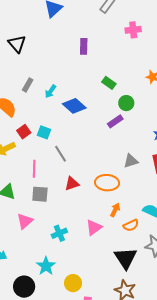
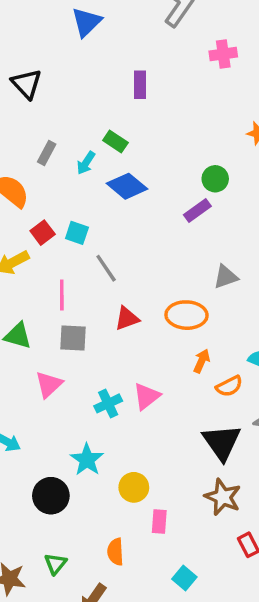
green rectangle: (109, 83) -> (115, 141), moved
pink triangle: (94, 227) -> (147, 396), moved

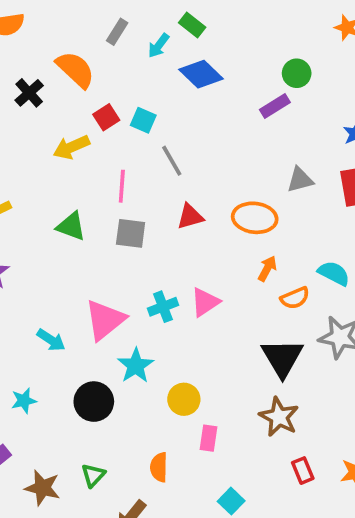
pink triangle: (49, 384) -> (105, 320), moved, size x1.4

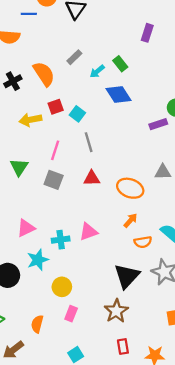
green triangle: (71, 226) -> (19, 167), turned 30
cyan cross: (163, 307) -> (61, 240), moved
pink triangle: (105, 320) -> (26, 228), size x0.7

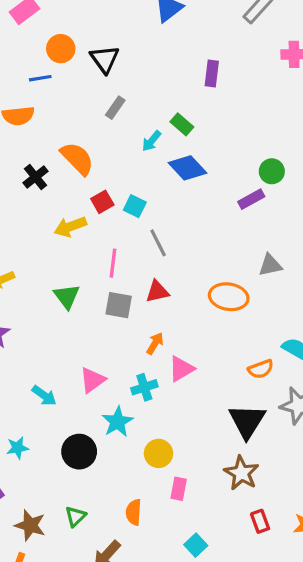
gray rectangle: (74, 57) -> (115, 108), moved
red triangle: (92, 178) -> (157, 292), moved
orange arrow: (130, 220) -> (155, 343), moved

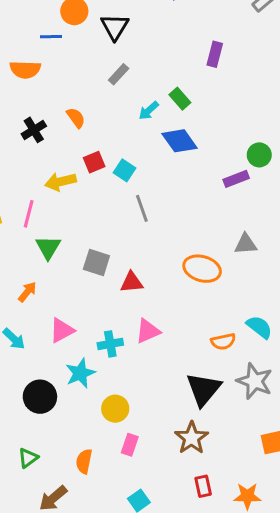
orange semicircle: (77, 158) -> (76, 118), size x0.6
pink line: (113, 263) -> (29, 214), moved
red triangle: (157, 292) -> (132, 282), moved
orange arrow: (155, 343) -> (27, 292), moved

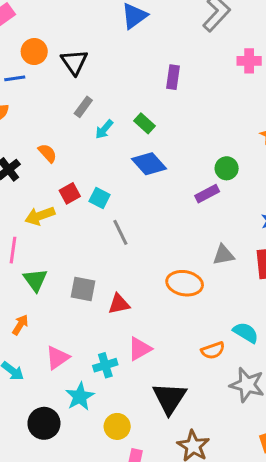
cyan arrow: (149, 111) -> (104, 129), moved
black triangle: (204, 389) -> (169, 398), moved

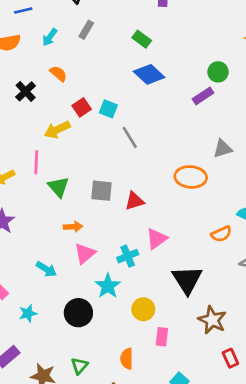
cyan arrow: (104, 129) -> (50, 37), moved
orange arrow: (20, 325) -> (73, 227), moved, turned 60

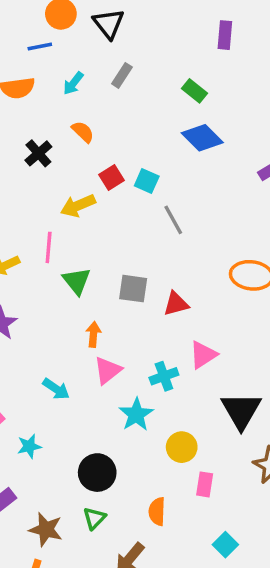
orange arrow: (73, 227) -> (93, 334), turned -84
black circle: (78, 313) -> (97, 473), moved

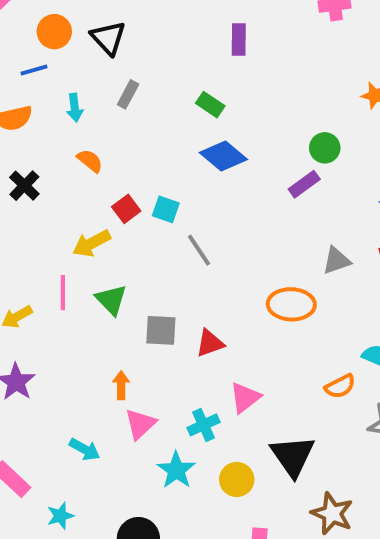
cyan arrow: (73, 83) -> (75, 108), turned -40
black cross: (38, 153) -> (24, 186), moved
green triangle: (77, 281) -> (111, 300), moved
yellow circle: (182, 447) -> (237, 480), moved

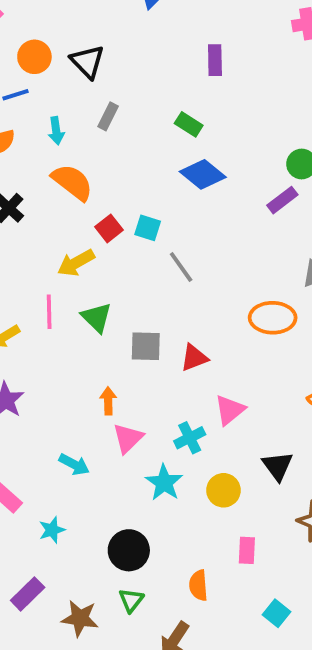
orange semicircle: (90, 161) -> (72, 182), size x1.6
black triangle: (293, 456) -> (278, 466), size x0.7

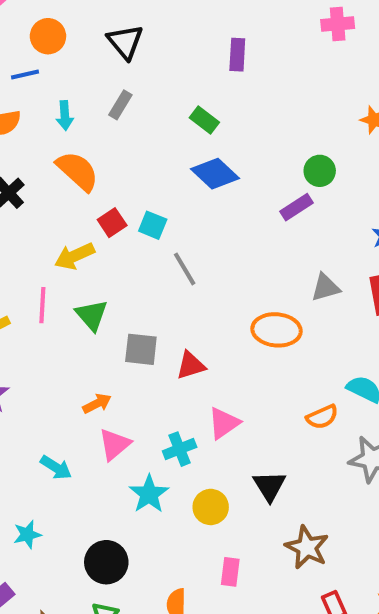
black triangle: (87, 62) -> (125, 42), moved
orange arrow: (108, 401) -> (97, 403), turned 60

